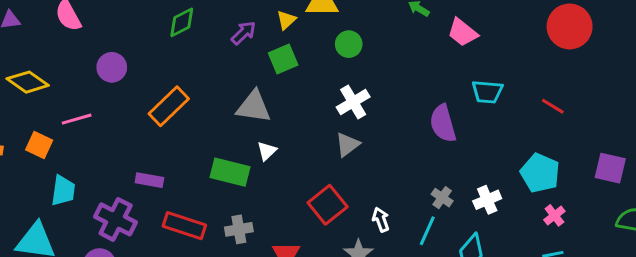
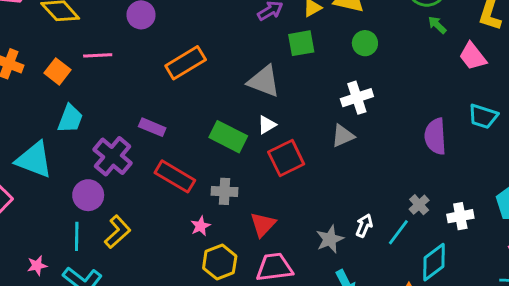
red square: (328, 205) -> (286, 158), moved
white arrow: (381, 220) -> (364, 226), moved, turned 30

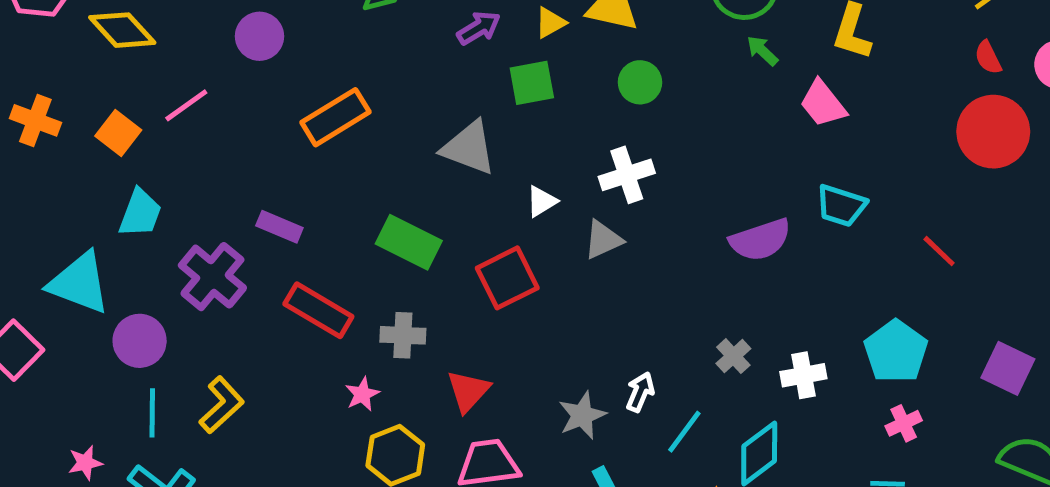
pink line: (98, 55) -> (186, 105), turned -32
white triangle: (267, 125) -> (542, 201), moved
purple semicircle: (435, 136) -> (760, 240), turned -105
purple circle: (88, 195) -> (140, 341), moved
cyan line: (398, 232) -> (684, 432), moved

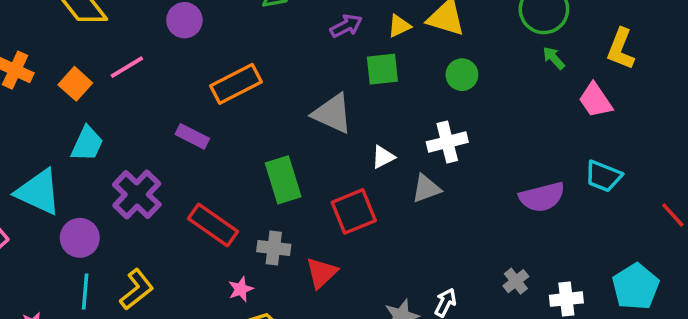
purple rectangle: (279, 227) -> (192, 136), moved
green rectangle: (409, 242) -> (283, 180), turned 42
red triangle: (468, 391) -> (322, 273), moved

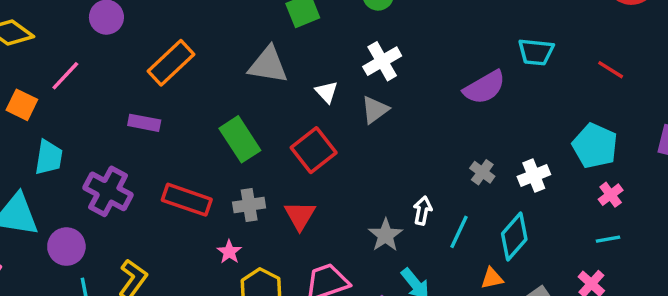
white triangle: (383, 157) -> (327, 92), turned -30

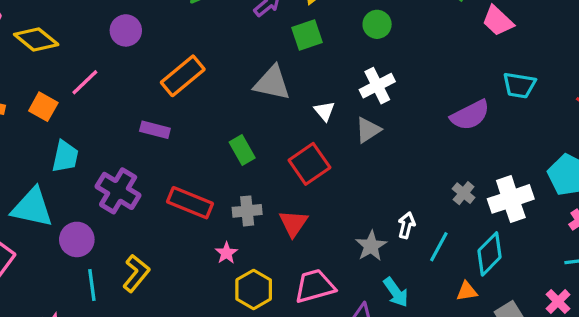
green rectangle: (240, 139) -> (242, 150), size x0.7
white cross: (534, 176) -> (511, 199), size x1.5

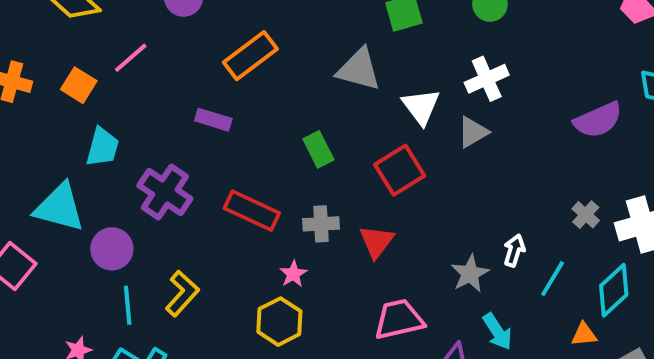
white triangle: (324, 111) -> (421, 107), size x1.5
yellow hexagon: (254, 289) -> (279, 322), moved

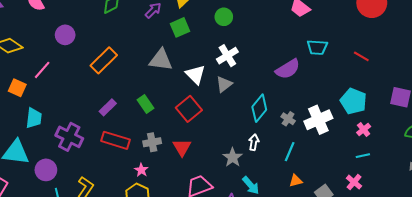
purple rectangle: (213, 120) -> (108, 107), moved, turned -54
cyan line: (553, 279) -> (290, 152), moved
cyan diamond: (614, 290) -> (259, 108), moved

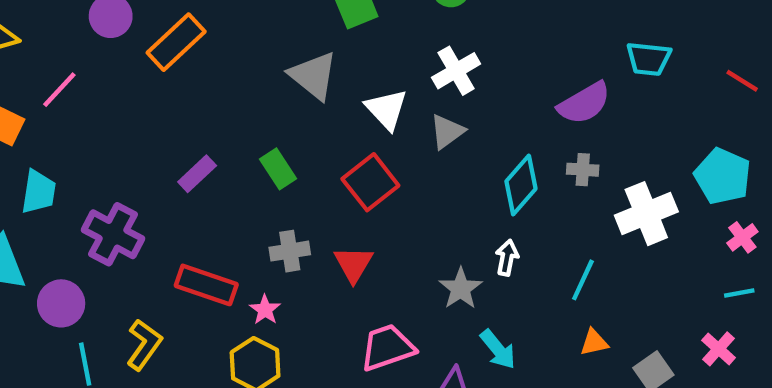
orange rectangle: (104, 60) -> (176, 42), moved
gray triangle: (161, 60) -> (313, 76), turned 30
gray cross: (288, 119) -> (583, 170), moved, turned -32
red rectangle: (115, 140) -> (206, 285), moved

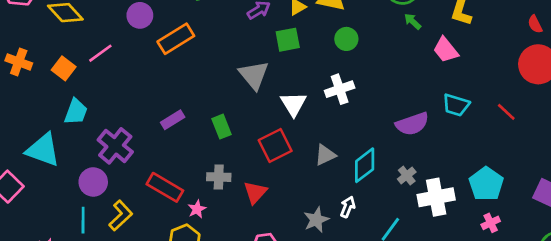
red line: (742, 81) -> (506, 112), moved
gray triangle: (447, 132) -> (325, 155), moved
gray cross: (583, 170) -> (407, 176), moved, turned 36
purple circle: (61, 303) -> (93, 182), moved

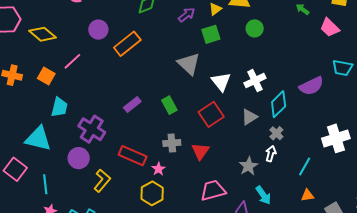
white cross: (340, 89) -> (255, 81), moved
cyan diamond: (365, 165) -> (279, 104), moved
gray cross: (407, 176) -> (276, 133), moved
cyan line: (83, 220) -> (45, 184), moved

